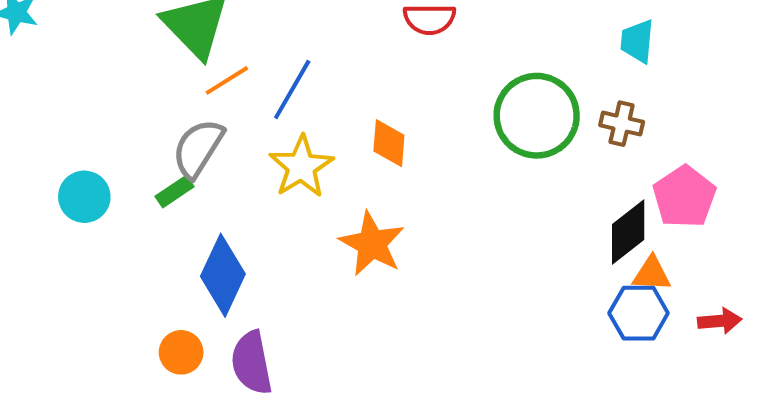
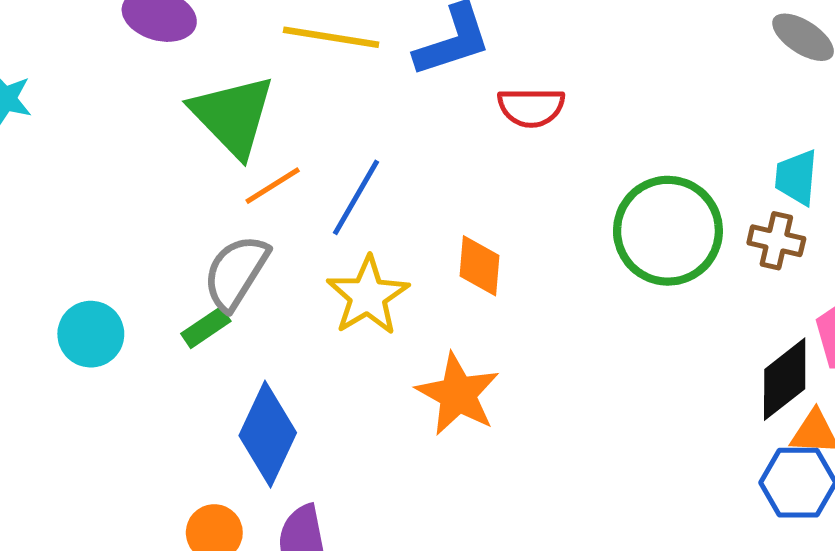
cyan trapezoid: (637, 41) -> (796, 177), moved

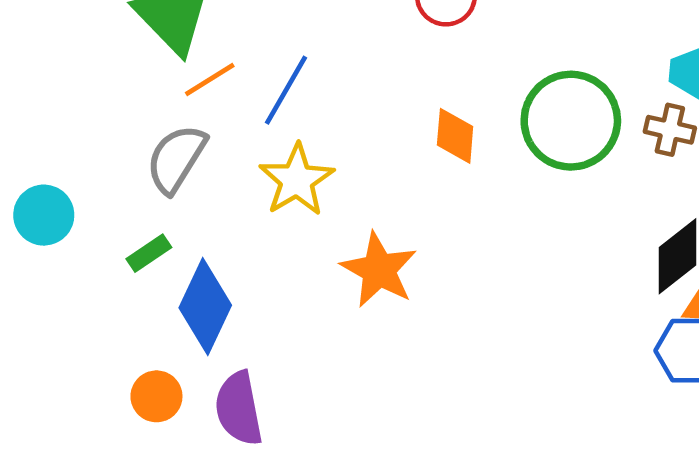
orange diamond: (479, 266) -> (455, 136), moved
green rectangle: (206, 327) -> (149, 253), moved

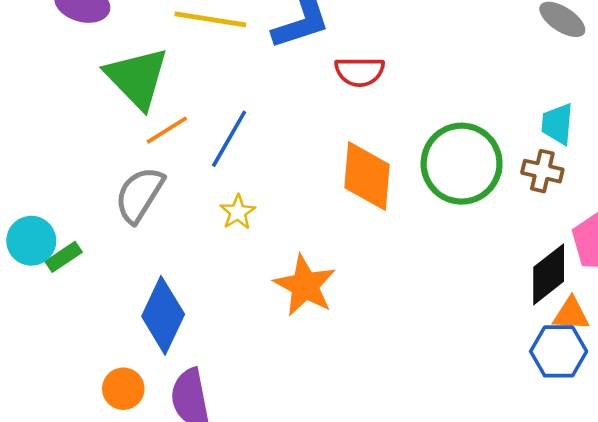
orange diamond: (455, 136) -> (367, 176), size x1.5
yellow star: (297, 180) -> (238, 212), size x0.6
green rectangle: (149, 253) -> (64, 257), moved

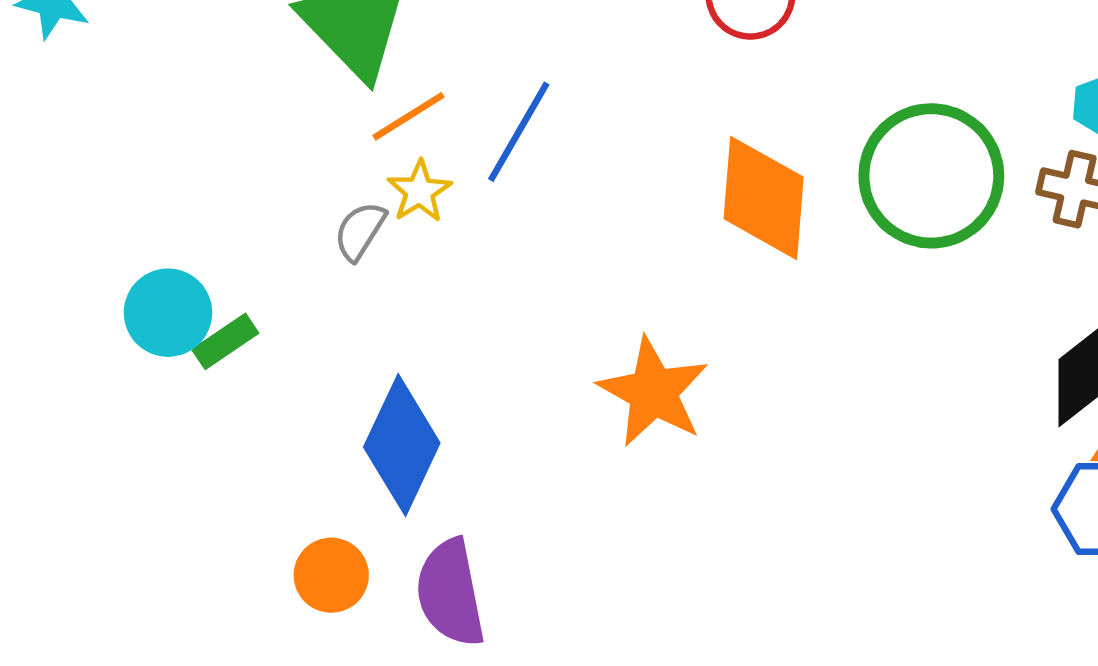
gray semicircle: (139, 195) -> (360, 231), size x0.6
yellow star: (238, 212) -> (419, 191), moved

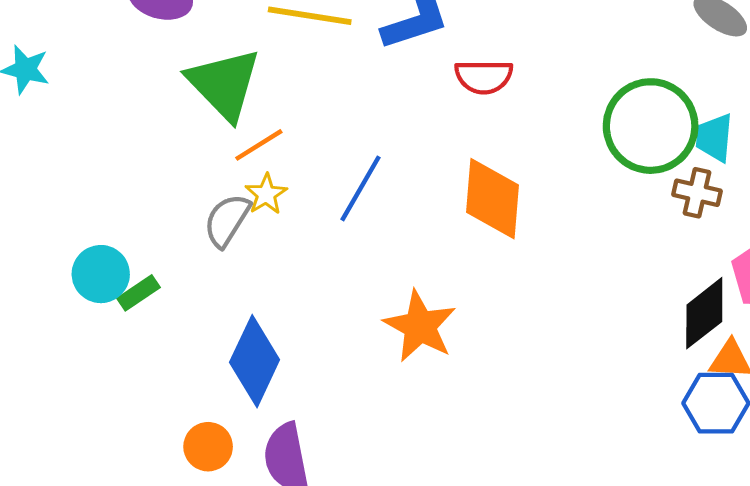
blue line: (519, 132) -> (360, 188), moved
green circle: (931, 176) -> (651, 126), moved
gray semicircle: (360, 231) -> (227, 220), size x1.4

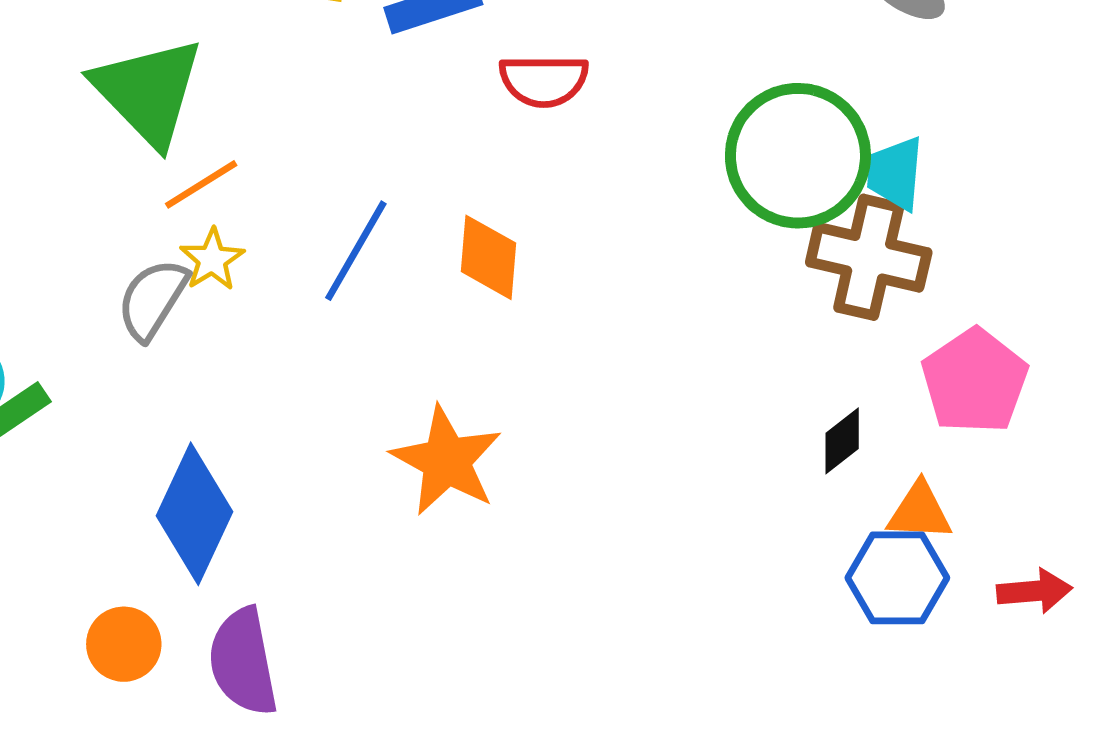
brown cross: (697, 193) -> (869, 257), size x1.6
orange diamond: (492, 199) -> (488, 257), moved, size x0.7
black diamond: (704, 313) -> (842, 441), moved, size x0.6

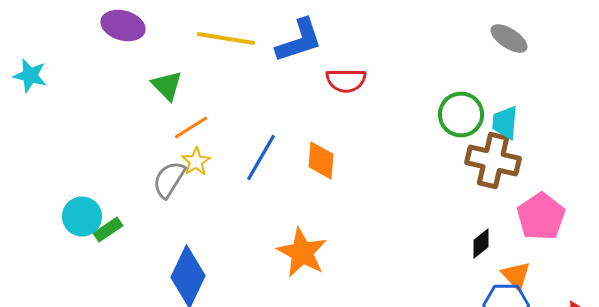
green triangle: (148, 92) -> (167, 86), size x0.6
green circle: (798, 156) -> (461, 114), size x0.7
orange triangle: (919, 512) -> (516, 276), turned 44

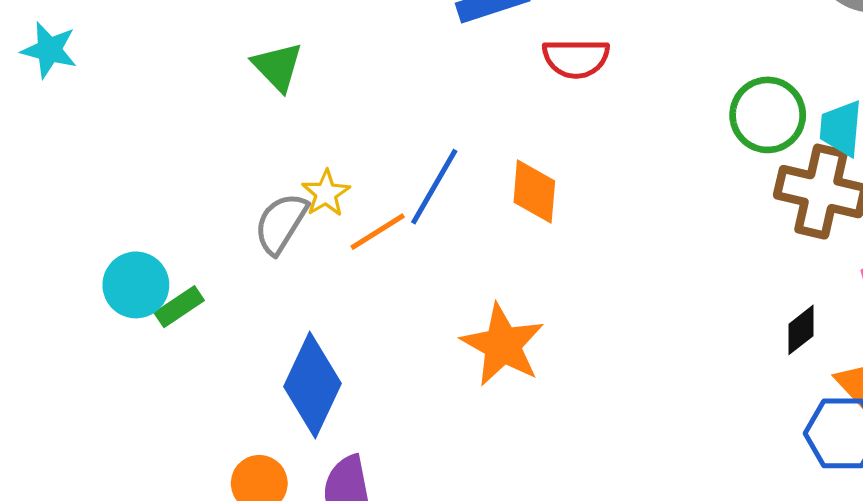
orange line: (191, 128) -> (378, 232), moved

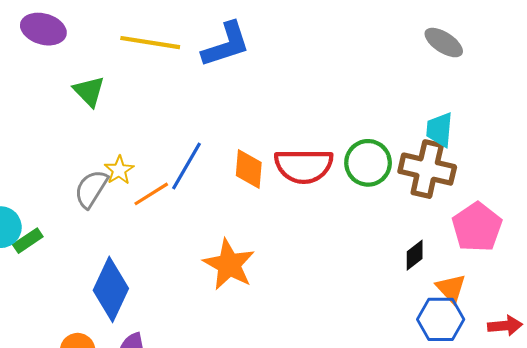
red semicircle: (576, 58) -> (304, 166), moved, size x1.4
green circle: (768, 115) -> (368, 163), moved

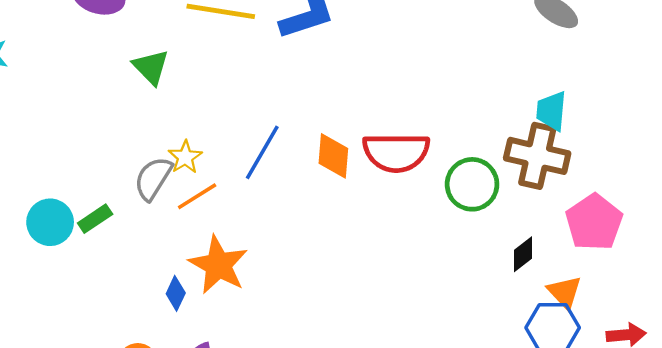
green circle: (368, 163) -> (472, 184), moved
orange line: (151, 194) -> (197, 196), moved
green rectangle: (28, 241) -> (95, 219), moved
orange star: (229, 264) -> (218, 265), moved
blue diamond: (111, 289) -> (176, 293), size x0.5

